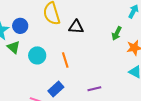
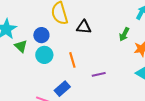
blue circle: (20, 26) -> (41, 35), moved
purple line: (94, 89) -> (99, 74), moved

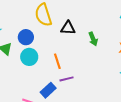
green arrow: (124, 34) -> (93, 39), moved, turned -48
purple line: (99, 74) -> (66, 79), moved

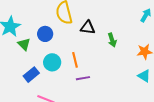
cyan circle: (29, 57) -> (52, 62), moved
blue rectangle: (48, 90) -> (31, 75), moved

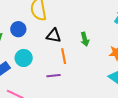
black triangle: (88, 27) -> (54, 36), moved
orange line: (75, 60) -> (64, 56), moved

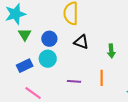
blue circle: (18, 29) -> (49, 39), moved
orange line: (64, 56) -> (102, 78), moved

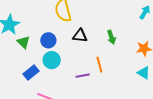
orange line: (102, 78) -> (99, 65), moved

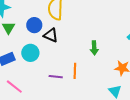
black triangle: (80, 36) -> (51, 35), moved
blue circle: (48, 40) -> (34, 25), moved

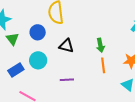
black triangle: (51, 35) -> (66, 46), moved
orange line: (75, 71) -> (103, 65), moved

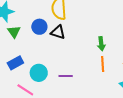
black triangle: (66, 46) -> (58, 32), moved
cyan circle: (38, 60) -> (39, 73), moved

